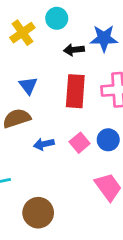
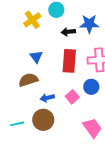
blue circle: (108, 140) -> (91, 87), moved
brown circle: (38, 213) -> (43, 120), moved

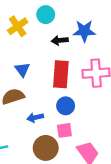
blue circle: (91, 87) -> (66, 106), moved
pink square: (72, 97) -> (64, 130), moved, turned 32
brown circle: (43, 120) -> (46, 148), moved

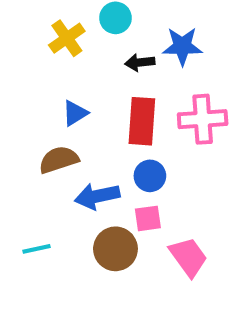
blue triangle: (22, 70) -> (75, 113), turned 35
blue arrow: (35, 118) -> (97, 196), size x1.5

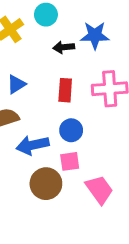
red rectangle: (142, 121) -> (65, 90), size x0.7

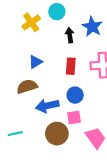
blue star: (95, 35) -> (92, 27), turned 30
black arrow: (64, 47) -> (70, 35), turned 88

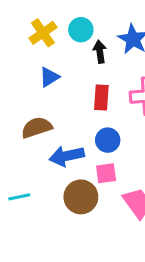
cyan circle: (57, 12) -> (81, 30), moved
blue triangle: (36, 62) -> (49, 77), moved

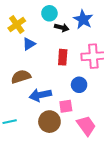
yellow cross: (43, 33) -> (17, 25), moved
black arrow: (100, 52) -> (62, 28), turned 112
blue circle: (108, 140) -> (79, 85), moved

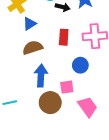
brown semicircle: (21, 77) -> (33, 48), moved
blue arrow: (40, 95) -> (41, 76), turned 105

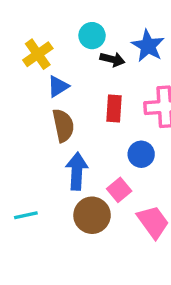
brown semicircle: (33, 48) -> (63, 125), turned 96
pink square: (67, 87) -> (119, 190), turned -32

